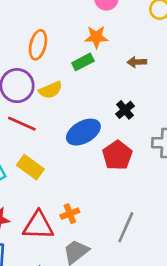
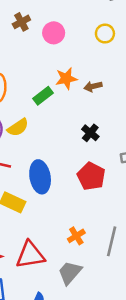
orange star: (96, 37) -> (66, 79), moved
blue ellipse: (83, 132) -> (40, 177), moved, turned -60
orange cross: (70, 214) -> (76, 236), moved

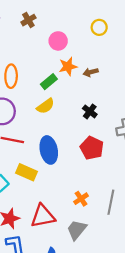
pink circle: (54, 33) -> (58, 41), moved
yellow semicircle: (18, 127) -> (45, 106), moved

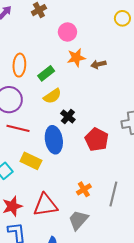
yellow circle: (99, 27) -> (122, 18), moved
green rectangle: (49, 82) -> (46, 73), moved
black cross: (90, 111) -> (68, 117), moved

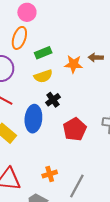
pink circle: (67, 32) -> (27, 12), moved
orange star: (76, 58) -> (74, 64), moved

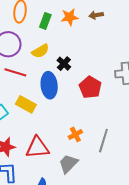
green rectangle: (43, 53) -> (45, 21), turned -35
orange star: (74, 64) -> (70, 17), moved
yellow semicircle: (43, 76) -> (40, 51), moved

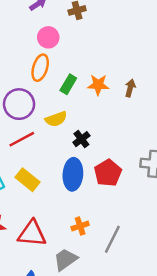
brown arrow: (96, 15) -> (130, 88), turned 104
red line: (15, 72) -> (22, 139), turned -55
blue ellipse: (49, 85) -> (73, 174), moved

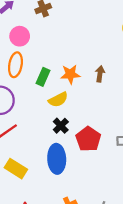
yellow semicircle: (56, 119) -> (58, 100), moved
red pentagon: (108, 173) -> (88, 139), moved

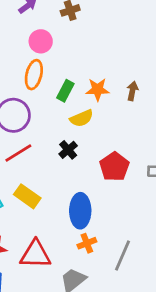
black cross: (61, 126) -> (68, 150), moved
blue ellipse: (57, 159) -> (80, 211), moved

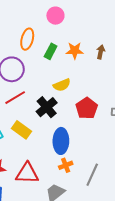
pink circle: (41, 41) -> (55, 16), moved
yellow semicircle: (82, 118) -> (62, 85), moved
black cross: (68, 150) -> (47, 107), moved, size x1.5

